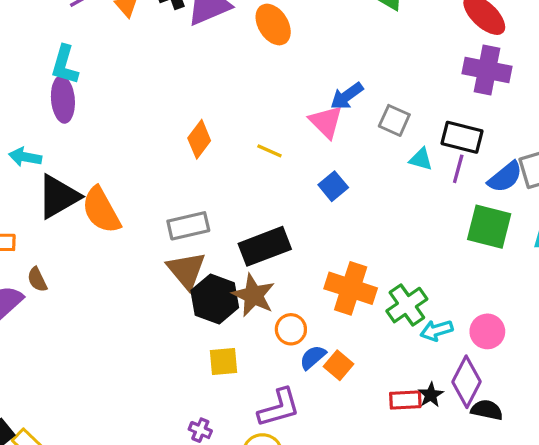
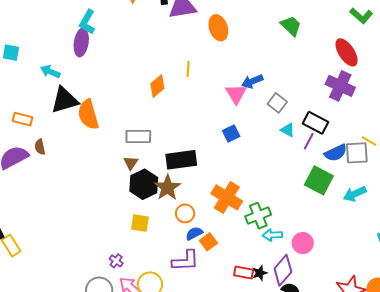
yellow line: (269, 151) -> (188, 69), moved, turned 56
brown triangle: (186, 270) -> (131, 163), size x0.6
purple L-shape: (279, 408) -> (185, 261), moved

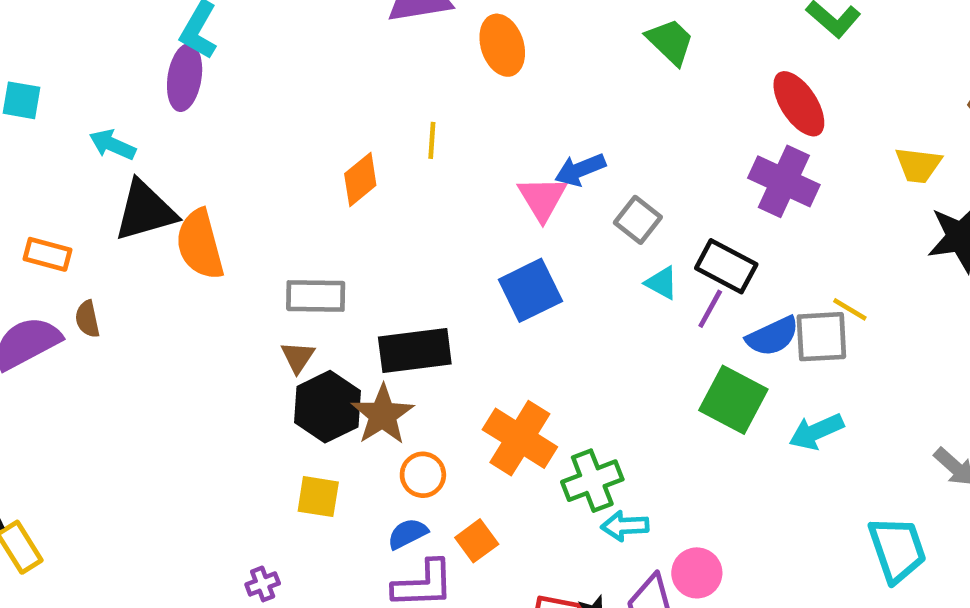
blue square: (231, 134) -> (530, 290), size x1.5
blue semicircle: (194, 233) -> (408, 534), moved
pink circle: (303, 243) -> (697, 573), moved
purple cross: (116, 261) -> (263, 584), turned 32

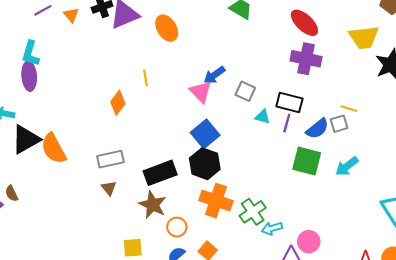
yellow trapezoid: (918, 165) -> (364, 37), size x1.4
gray square: (821, 337) -> (339, 124), size x0.7
black hexagon: (328, 407) -> (205, 164), moved

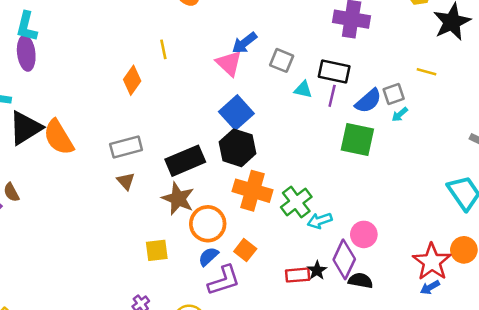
yellow line: (349, 109) -> (426, 72), moved
cyan arrow: (347, 166) -> (400, 114), moved, size x0.6
orange circle: (177, 227) -> (208, 224), size x1.5

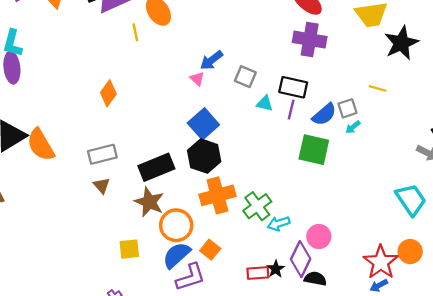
yellow line: (163, 49) -> (135, 32), moved
pink triangle: (229, 63) -> (197, 79), size x0.6
orange cross: (253, 191) -> (217, 195), turned -32
blue semicircle: (208, 257) -> (176, 255), size x1.5

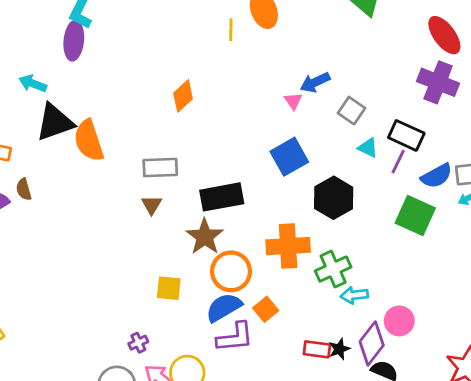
black hexagon: (204, 156) -> (334, 198), moved

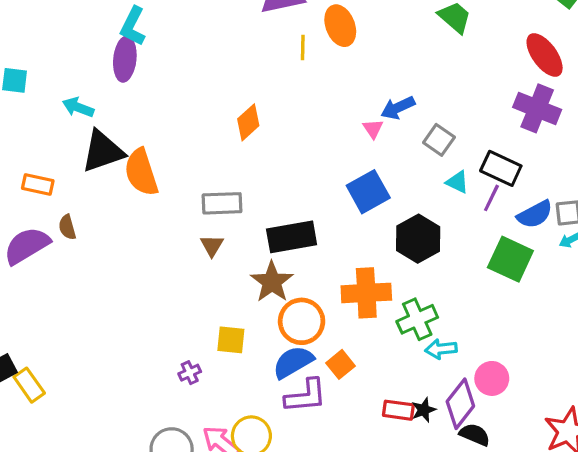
purple cross: (138, 343) -> (190, 373), moved

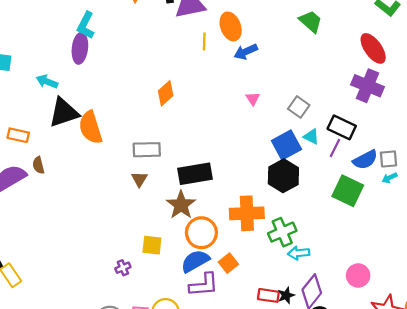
blue arrow: (398, 108) -> (246, 52), moved
blue square: (368, 192) -> (286, 145), moved
pink circle: (492, 378) -> (358, 275), moved

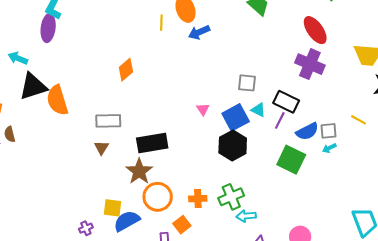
pink triangle: (253, 99) -> (203, 109), moved
gray square: (299, 107) -> (247, 83), turned -30
orange cross: (247, 213) -> (198, 199), moved, size x0.6
blue semicircle: (195, 261) -> (127, 221), moved

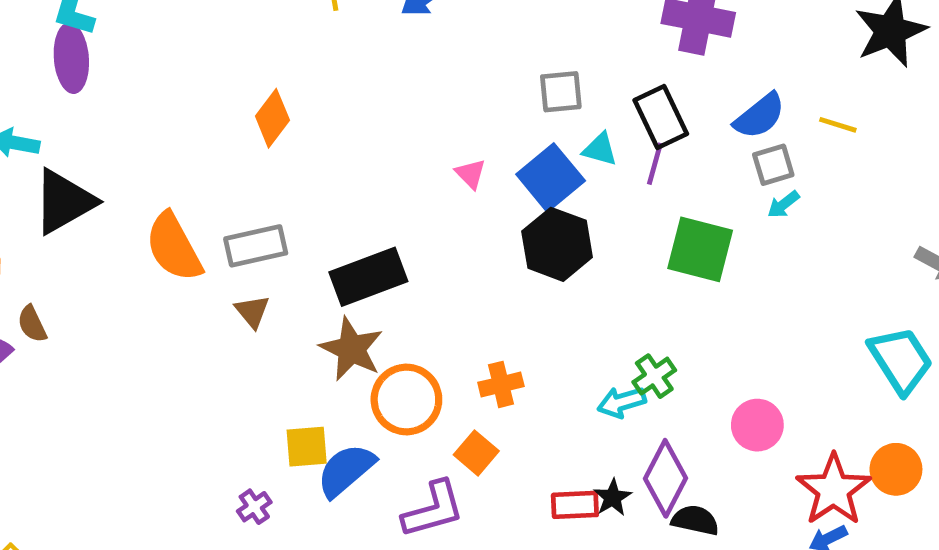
orange semicircle: (57, 100) -> (174, 247), moved
black rectangle: (286, 102) -> (661, 117), turned 50
blue semicircle: (307, 131) -> (760, 116), moved
green cross: (231, 197) -> (654, 376), moved, size x0.7

